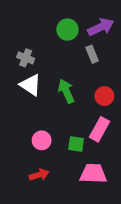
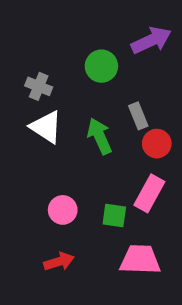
green circle: (67, 30) -> (101, 66), moved
gray rectangle: (92, 54) -> (138, 116), moved

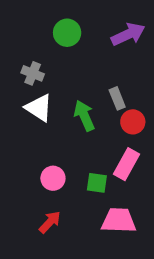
green circle: (101, 66) -> (67, 33), moved
red arrow: (59, 262) -> (50, 222), turned -30

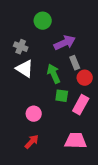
purple arrow: (128, 34) -> (65, 43), moved
green square: (97, 183) -> (62, 96), moved

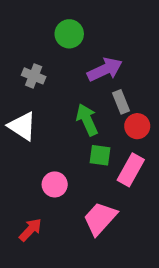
white triangle: (25, 69) -> (22, 126), moved
pink trapezoid: (76, 141) -> (100, 218), moved, turned -50
red arrow: (32, 142) -> (30, 230), moved

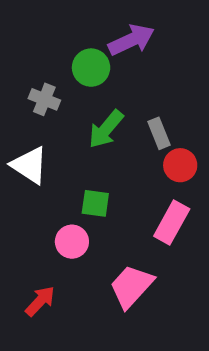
green circle: (69, 34) -> (91, 68), moved
purple arrow: (105, 69) -> (131, 40), moved
green arrow: (87, 120) -> (106, 129), moved, turned -116
green square: (100, 155) -> (95, 203), moved

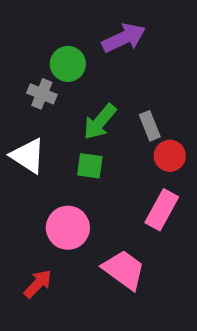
green circle: (91, 68) -> (68, 64), moved
green square: (95, 203) -> (90, 166), moved
pink circle: (72, 242) -> (68, 228), size x1.4
pink trapezoid: (131, 286) -> (124, 270), turned 84

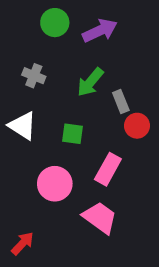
green circle: (68, 64) -> (55, 23), moved
green arrow: (100, 122) -> (90, 82), moved
pink rectangle: (162, 210) -> (108, 169), moved
red arrow: (38, 284) -> (23, 243), moved

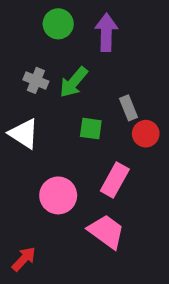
purple arrow: (100, 31) -> (106, 32), turned -64
green arrow: (90, 82) -> (74, 82), moved
green square: (73, 134) -> (91, 129), moved

